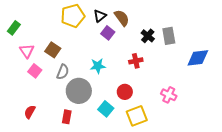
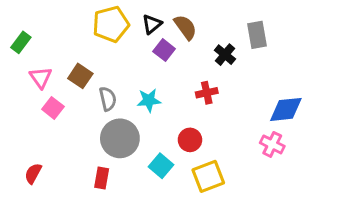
gray rectangle: (169, 36) -> (257, 35), moved
blue diamond: (198, 58) -> (286, 109), moved
gray semicircle: (63, 72) -> (108, 99), moved, turned -35
pink cross: (169, 95) -> (272, 144), moved
red semicircle: (30, 112) -> (33, 173), moved

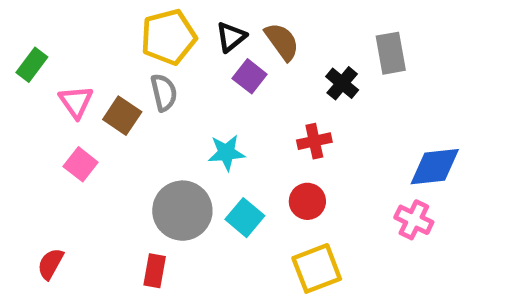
pink triangle: (41, 77) -> (76, 102), moved
gray semicircle: (108, 99) -> (164, 93), moved
red circle: (190, 140) -> (307, 201), moved
cyan square: (161, 166) -> (245, 218), moved

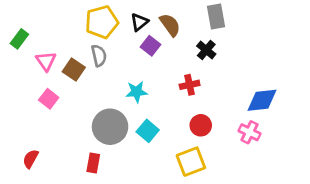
gray rectangle: (391, 53) -> (216, 16), moved
red circle: (307, 201) -> (201, 125), moved

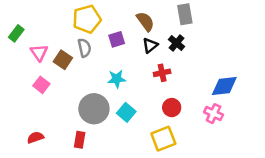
black triangle: (139, 22) -> (150, 45), moved
purple square: (150, 46) -> (117, 39), moved, turned 35
red semicircle: (31, 159) -> (35, 137), moved, turned 42

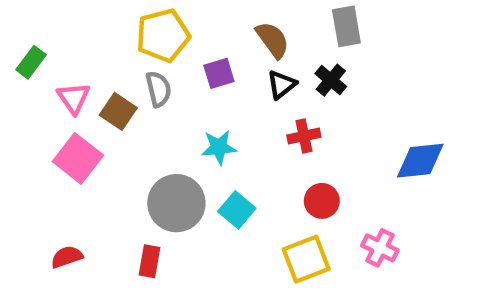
pink square: (41, 85) -> (78, 158), size x1.5
pink cross: (214, 114) -> (380, 248), moved

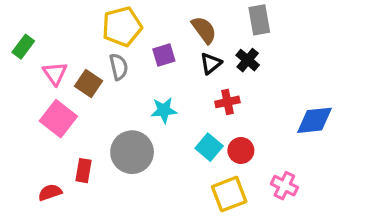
cyan square: (237, 210) -> (209, 147), moved
red rectangle: (150, 261) -> (83, 171), moved

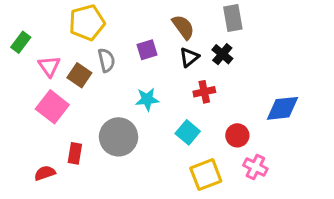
yellow pentagon: (122, 27) -> (87, 23), moved
red circle: (241, 150) -> (237, 135), moved

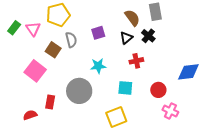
brown semicircle: (183, 27) -> (132, 18), moved
pink triangle: (49, 66) -> (33, 29), moved
cyan square: (188, 132) -> (125, 88), turned -35
yellow square: (206, 175) -> (116, 117), moved

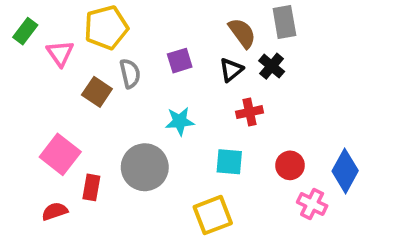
green rectangle: (14, 28) -> (25, 31), moved
pink square: (35, 71) -> (60, 154), moved
blue diamond: (188, 72) -> (345, 171), moved, turned -55

